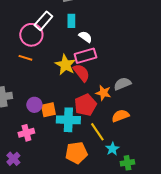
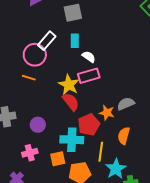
red semicircle: (81, 73) -> (71, 102), moved
orange square: (48, 110) -> (58, 159), moved
orange semicircle: (120, 116) -> (124, 136), turned -54
yellow line: (97, 132) -> (101, 152), turned 42
cyan star: (112, 149) -> (116, 169), size x1.5

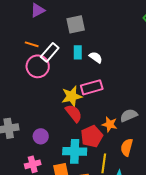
white semicircle: (89, 57) -> (96, 57), moved
orange line: (29, 78) -> (32, 44), moved
yellow star: (69, 85) -> (72, 96), turned 30

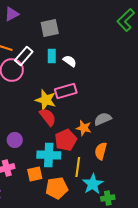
yellow star: (72, 96) -> (46, 100), turned 30

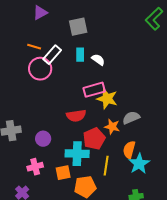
yellow star: (46, 100) -> (107, 99), moved
red semicircle: (48, 117) -> (76, 116), turned 120
cyan star: (93, 184) -> (139, 164), moved

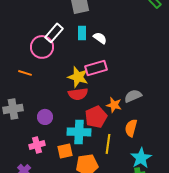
orange line: (34, 47) -> (25, 73), moved
yellow star: (107, 99) -> (78, 77), moved
cyan star: (139, 164) -> (141, 158), moved

